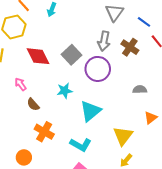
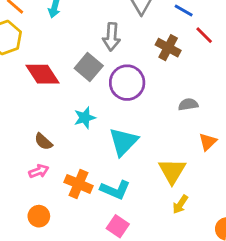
gray arrow: (104, 41) -> (112, 37), moved
pink arrow: (21, 84) -> (39, 171), moved, turned 112
orange cross: (44, 132) -> (78, 184), moved

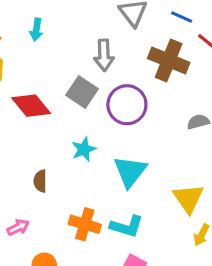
brown cross: (168, 48) -> (169, 60), size x1.4
brown semicircle: (43, 142) -> (40, 181), turned 54
pink arrow: (39, 171) -> (18, 227), moved

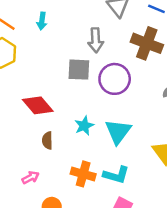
gray square: (82, 92) -> (79, 70), turned -30
red diamond: (31, 106) -> (38, 105), moved
cyan star: (84, 149) -> (84, 126), moved

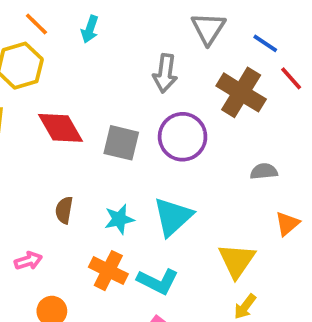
gray square: (79, 70) -> (121, 143), moved
red diamond: (38, 105) -> (60, 128), moved
cyan star: (84, 126) -> (119, 219), moved

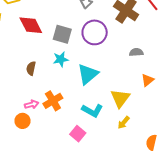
cyan star: (119, 219) -> (61, 59), moved
pink arrow: (28, 261) -> (32, 104), moved
orange cross: (108, 271) -> (53, 101), turned 30
cyan L-shape: (158, 281) -> (92, 110), moved

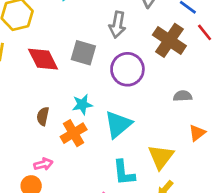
gray square: (62, 34) -> (83, 53), moved
orange cross: (53, 101) -> (74, 133), moved
cyan L-shape: (92, 110) -> (124, 173), turned 55

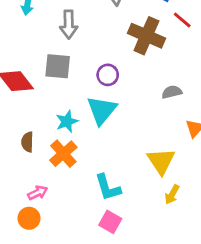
gray arrow: (117, 25) -> (69, 25), moved
purple circle: (127, 69) -> (108, 75), size x0.6
cyan triangle: (118, 124) -> (102, 110), moved
cyan L-shape: (124, 173) -> (108, 187), moved

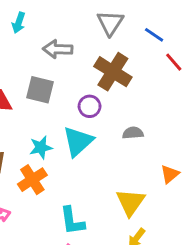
gray arrow: (69, 25) -> (58, 49), turned 84
brown cross: (146, 36) -> (113, 72), moved
gray semicircle: (172, 92) -> (133, 133), moved

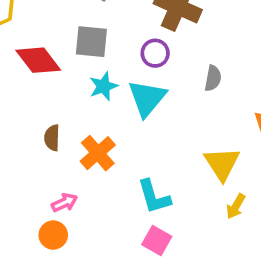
gray semicircle: (133, 133) -> (213, 78), turned 114
cyan star: (41, 147) -> (103, 86), moved

